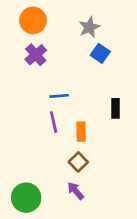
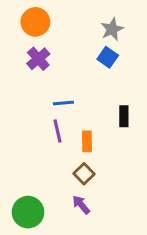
gray star: (89, 27) -> (112, 29), moved

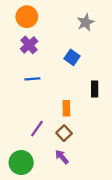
blue square: (108, 57) -> (72, 57), moved
blue line: (63, 103) -> (32, 79), moved
purple line: (58, 131) -> (37, 129), moved, turned 48

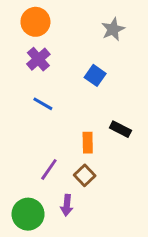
blue line: (32, 79) -> (43, 104), turned 35
black rectangle: (95, 89) -> (120, 129), moved, turned -63
purple arrow: (62, 157) -> (67, 205), moved, turned -133

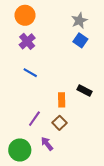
blue square: (95, 75) -> (80, 40), moved
purple arrow: (67, 205) -> (47, 144), turned 136

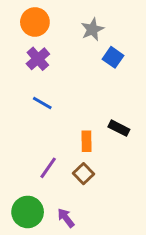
gray star: (79, 21) -> (92, 29), moved
purple arrow: (47, 144) -> (66, 218), moved

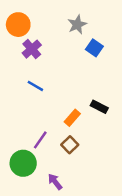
orange circle: (35, 22) -> (18, 25), moved
orange rectangle: (86, 141) -> (72, 118), turned 42
green circle: (28, 212) -> (23, 163), moved

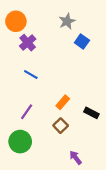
black rectangle: (99, 107) -> (91, 113), moved
purple line: (40, 140) -> (27, 112), moved
purple arrow: (55, 182) -> (76, 158), moved

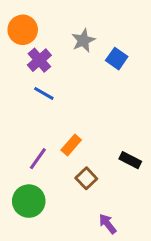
gray star: (67, 21) -> (83, 40), moved
blue line: (31, 75) -> (44, 93), moved
orange rectangle: (63, 102) -> (71, 145), moved

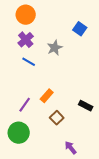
orange circle: (23, 30) -> (26, 15), moved
gray star: (83, 40) -> (55, 48), moved
blue square: (117, 59) -> (80, 29), moved

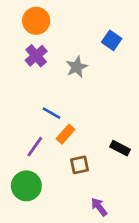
blue line: (29, 62) -> (52, 113), moved
brown square: (57, 118) -> (80, 165), turned 32

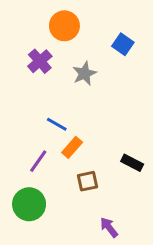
orange circle: (36, 21) -> (64, 26), moved

